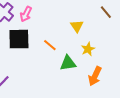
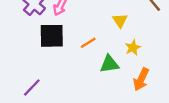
orange line: (50, 45) -> (88, 43), turned -72

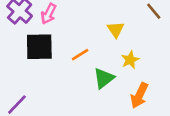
green triangle: (109, 64) -> (104, 78), turned -30

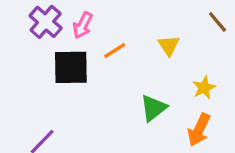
orange line: (80, 55) -> (115, 51), moved
yellow star: (130, 60) -> (204, 88), moved

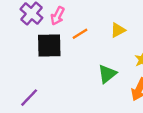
yellow triangle: (169, 46) -> (118, 30), turned 35

